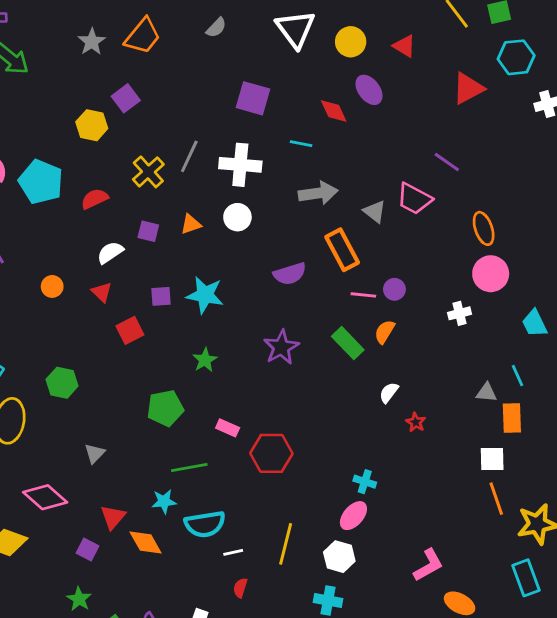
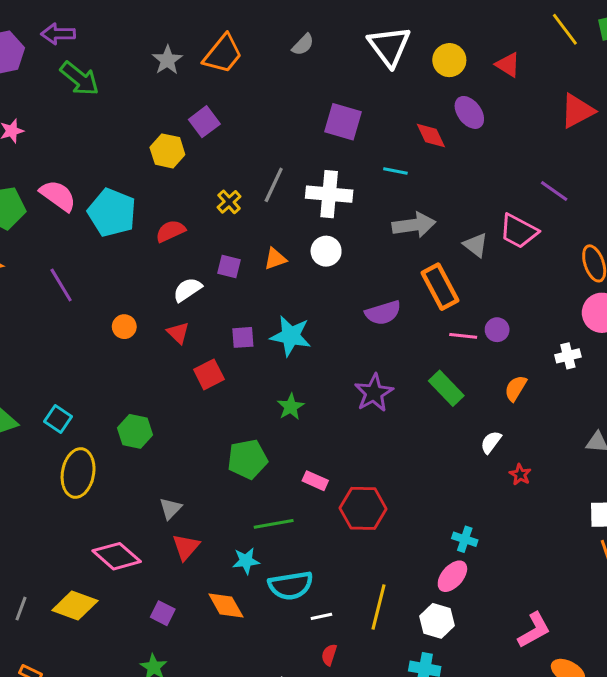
yellow cross: (148, 172) -> (229, 202), size x0.7
orange semicircle: (385, 332) -> (516, 388), moved
red triangle: (113, 517) -> (186, 547), moved

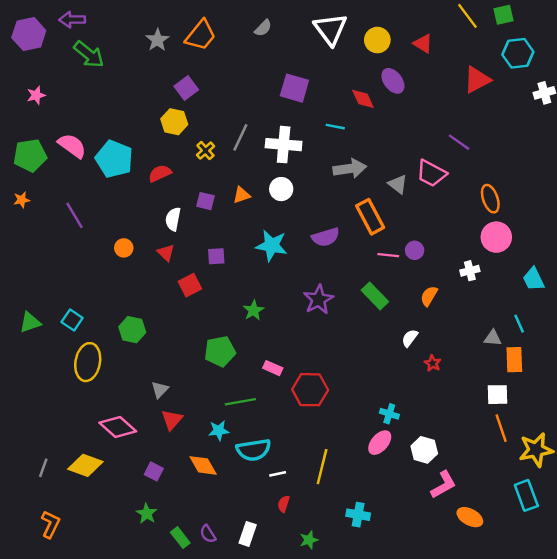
yellow hexagon: (167, 151) -> (174, 122), moved
white semicircle: (187, 290) -> (173, 219), turned -45
cyan star: (291, 336) -> (272, 246), moved
white hexagon: (437, 621) -> (424, 450), moved

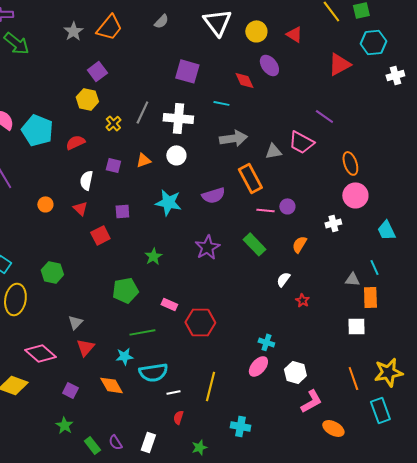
gray triangle: (398, 184) -> (273, 151), turned -48
orange line: (501, 428) -> (353, 378), moved

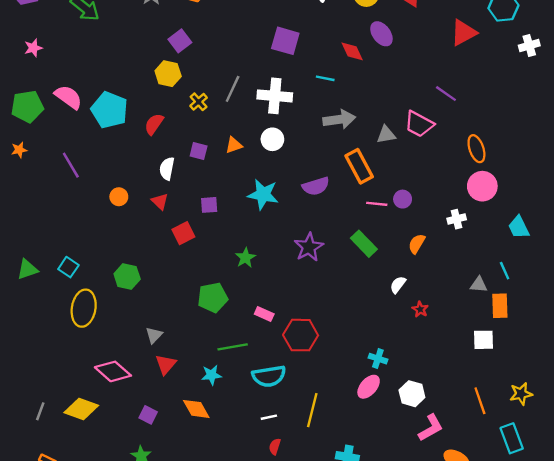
red semicircle: (75, 142) -> (154, 124), turned -30
cyan semicircle: (153, 372) -> (269, 376), moved
yellow star: (388, 372) -> (521, 394), size x0.7

